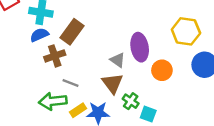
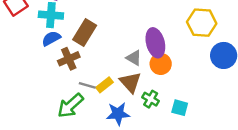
orange circle: (162, 70) -> (161, 64), moved
green arrow: (53, 101) -> (70, 106), turned -32
yellow rectangle: (78, 110) -> (104, 85), moved
cyan square: (148, 114) -> (180, 108), moved

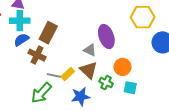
brown cross: (69, 59) -> (37, 55), turned -36
orange circle: (161, 64) -> (122, 67), moved

